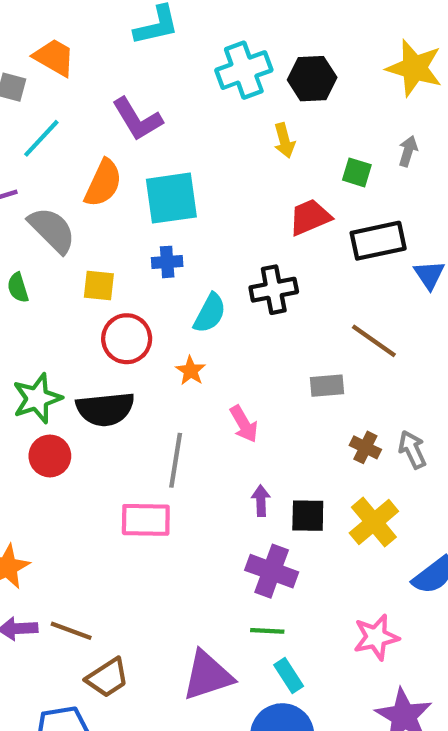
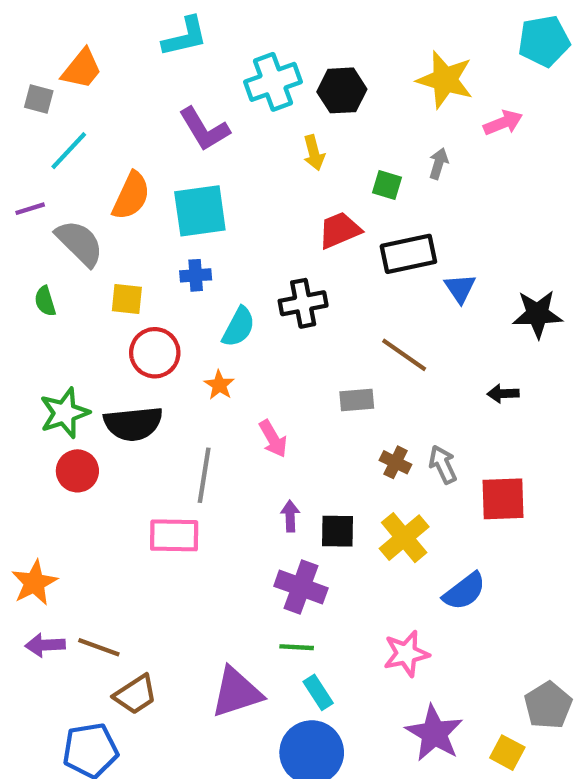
orange trapezoid: (54, 57) -> (82, 69), turned 99
purple L-shape: (137, 119) -> (204, 129), moved

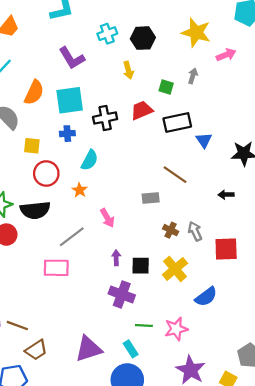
cyan cross: (273, 82) -> (107, 34), size x0.7
black cross: (303, 303) -> (105, 118), moved
gray line: (204, 475) -> (72, 237), turned 44
green line: (297, 647) -> (144, 326), moved

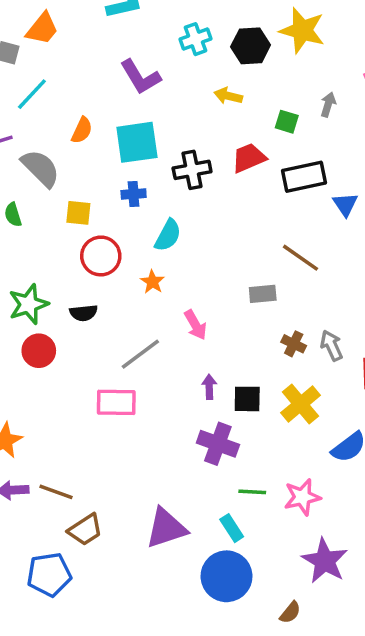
yellow star: (196, 33) -> (302, 30), moved
yellow arrow: (128, 70) -> (228, 96), turned 119
orange semicircle: (34, 92) -> (82, 130), size x0.7
black semicircle: (35, 210) -> (84, 313), size x0.6

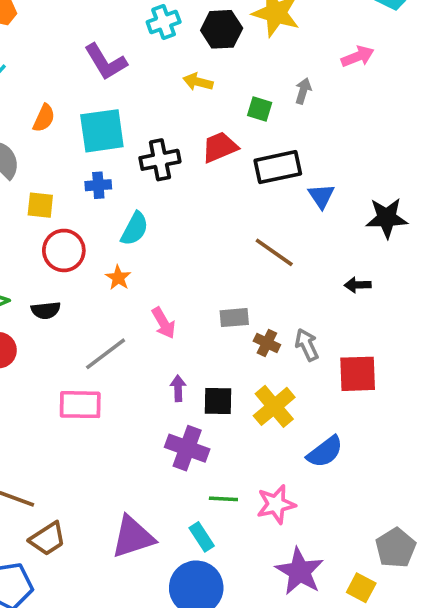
gray rectangle: (263, 294) -> (234, 318), moved

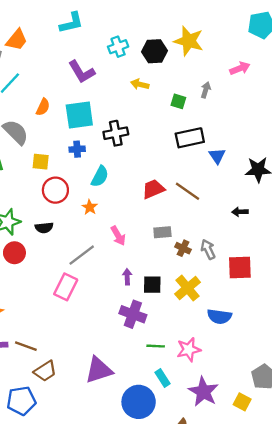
red trapezoid: (220, 147) -> (153, 189), moved
pink rectangle: (80, 405) -> (66, 287), turned -65
blue semicircle: (325, 452) -> (219, 317), turned 45
cyan rectangle: (202, 537) -> (162, 378), moved

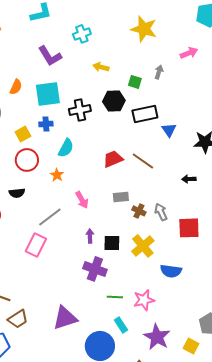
black hexagon: (155, 51) -> (114, 101), moved
yellow square: (41, 162) -> (23, 134), moved, turned -35

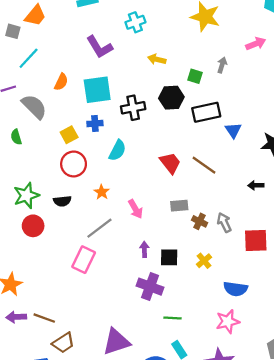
red trapezoid: (113, 159) -> (170, 163), turned 75
orange star: (57, 175) -> (102, 192), moved
yellow cross: (143, 246) -> (204, 261), size x0.6
pink star: (144, 300) -> (228, 321), moved

